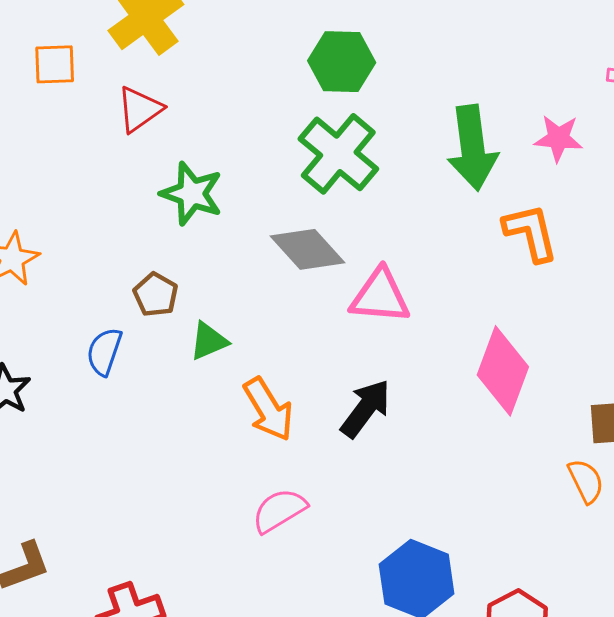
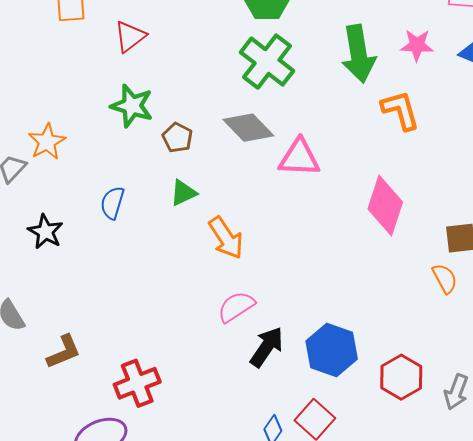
green star: (192, 194) -> (132, 106), moved
brown pentagon: (156, 295) -> (177, 138), moved
black arrow: (366, 408) -> (267, 347), moved

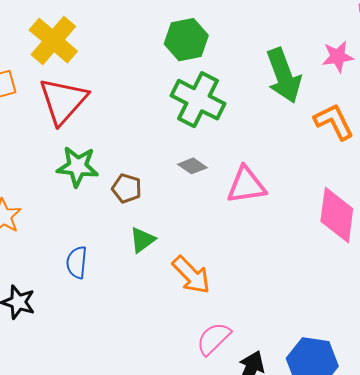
red triangle: (130, 36) -> (63, 101), size x1.6
gray diamond: (248, 128) -> (192, 166), size x0.6

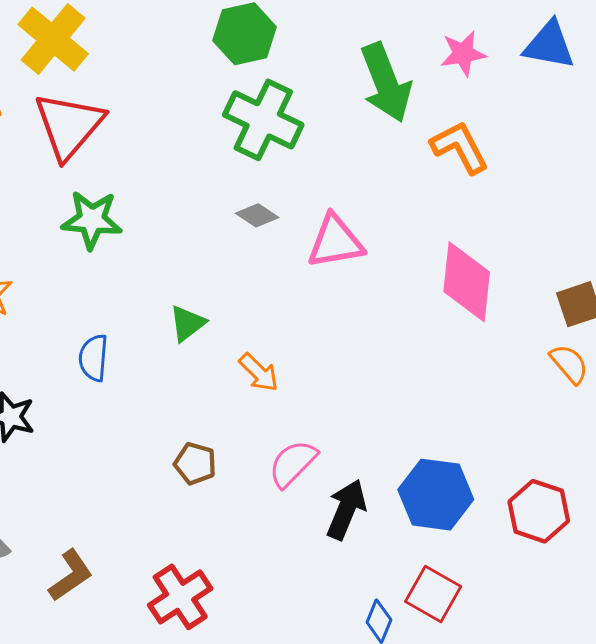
brown pentagon: (127, 188) -> (195, 464), moved
orange arrow: (191, 275) -> (259, 372), size x0.7

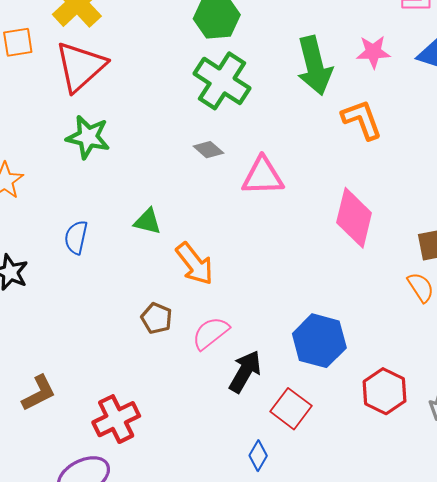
green triangle: (187, 323) -> (147, 221), turned 44
orange arrow: (259, 372) -> (195, 264), size x1.4
brown pentagon: (195, 464) -> (157, 318), moved
blue hexagon: (436, 495) -> (319, 341), moved
red square: (433, 594) -> (291, 409), moved

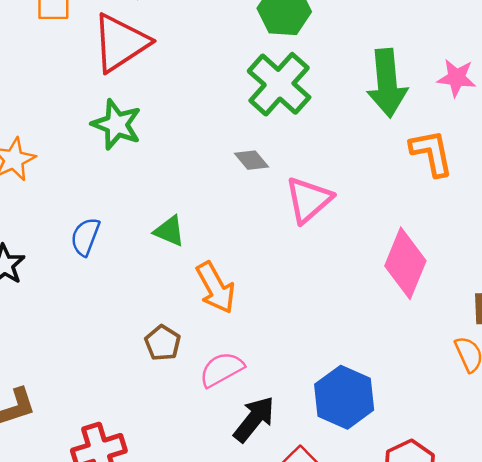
pink triangle: (263, 176) -> (309, 200), turned -48

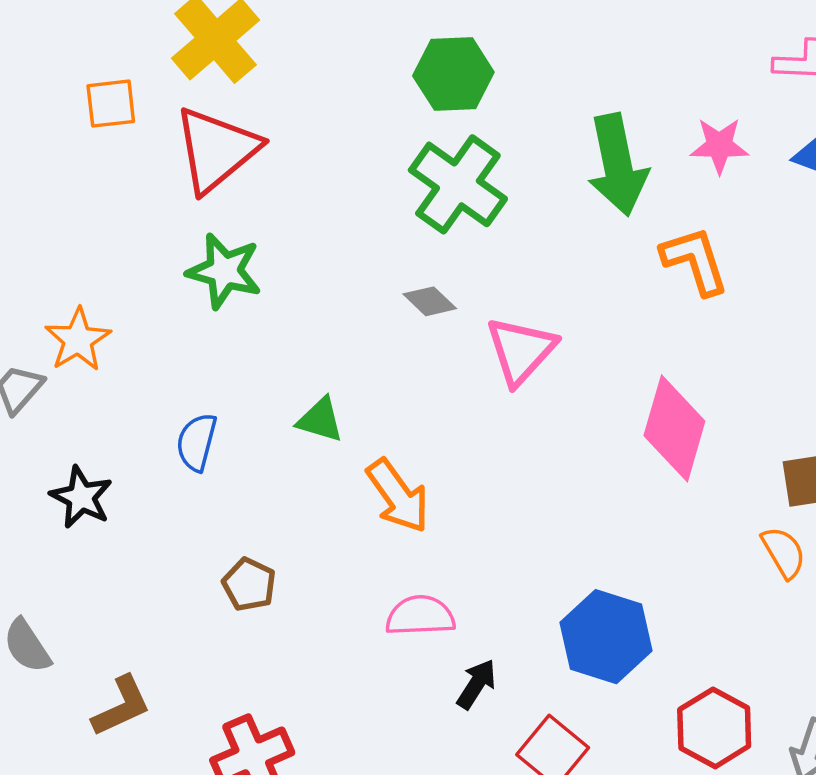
brown pentagon: (163, 343) -> (249, 584), moved
pink semicircle: (222, 369) -> (420, 616), turned 33
black arrow: (254, 419) -> (476, 684), size x0.7

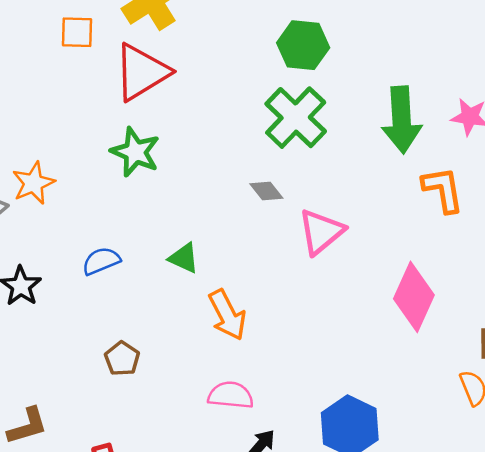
blue semicircle: (197, 442) -> (101, 261), turned 45

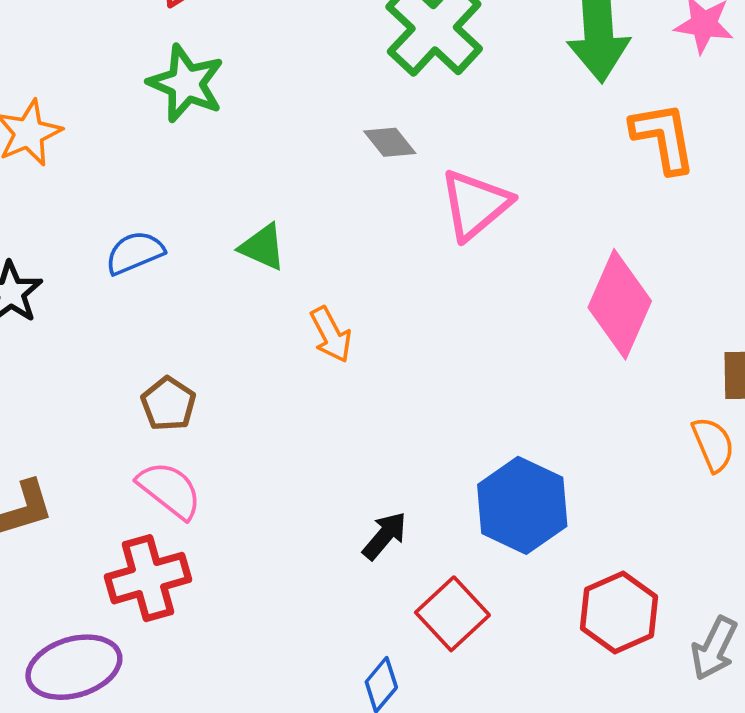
orange arrow: (227, 315) -> (331, 335), size x0.7
pink semicircle: (231, 395) -> (170, 490), moved, turned 33

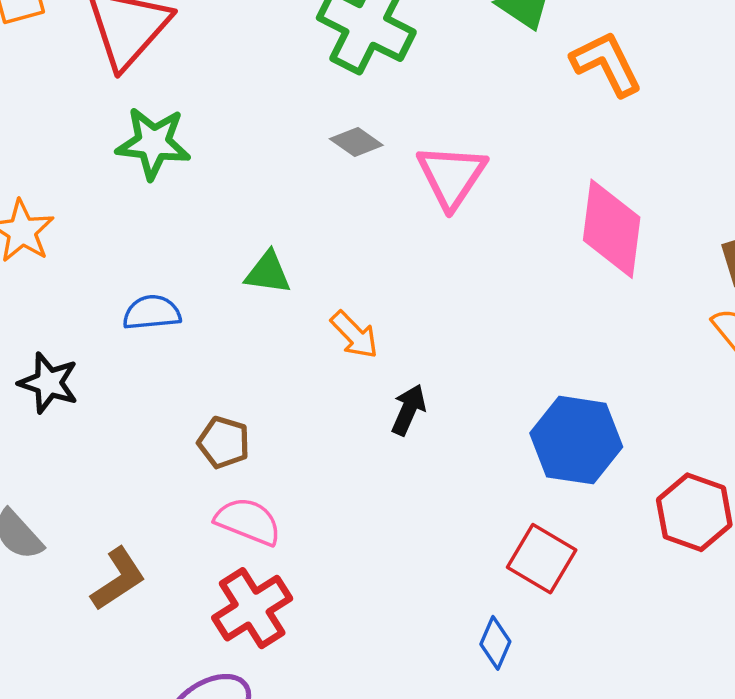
blue semicircle: (135, 253) -> (152, 313), turned 34
black arrow: (385, 536) -> (408, 410), moved

